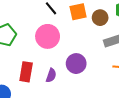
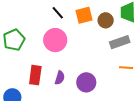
purple circle: (76, 64) -> (86, 82), moved

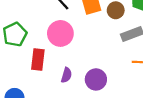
red rectangle: (35, 75) -> (38, 60), moved

